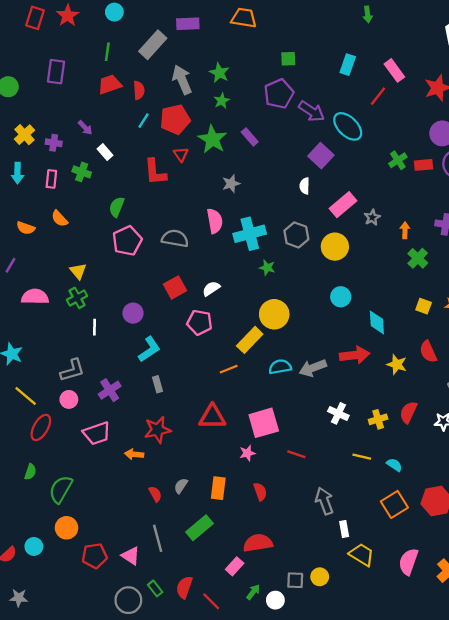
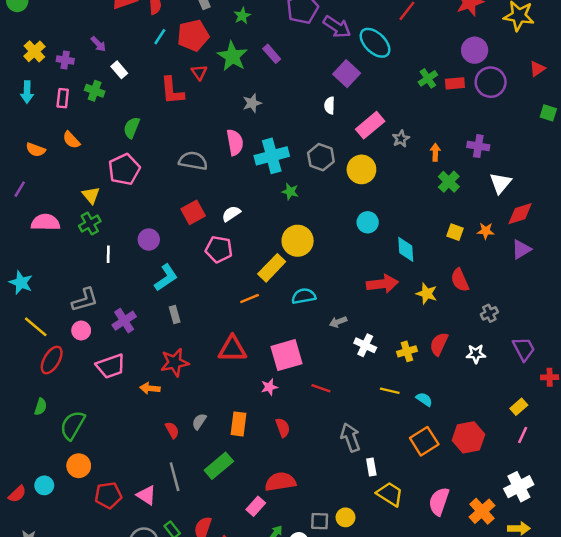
pink pentagon: (127, 241) -> (124, 169), moved
gray arrow: (313, 368) -> (338, 322), moved, size x0.6

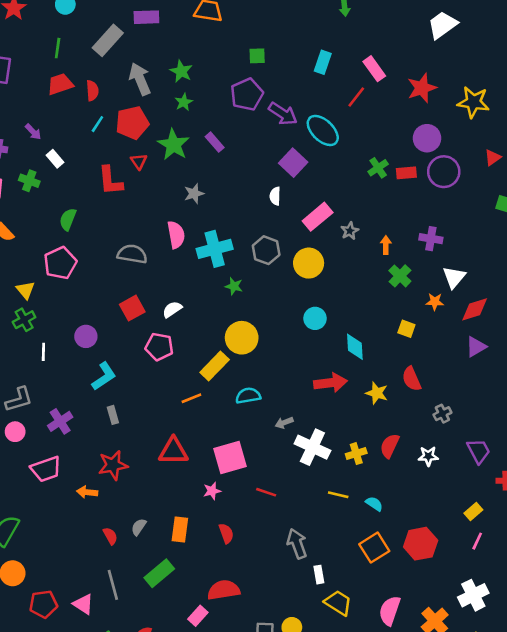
orange star: (486, 231) -> (435, 302), moved
white cross: (365, 345) -> (312, 447), size x1.5

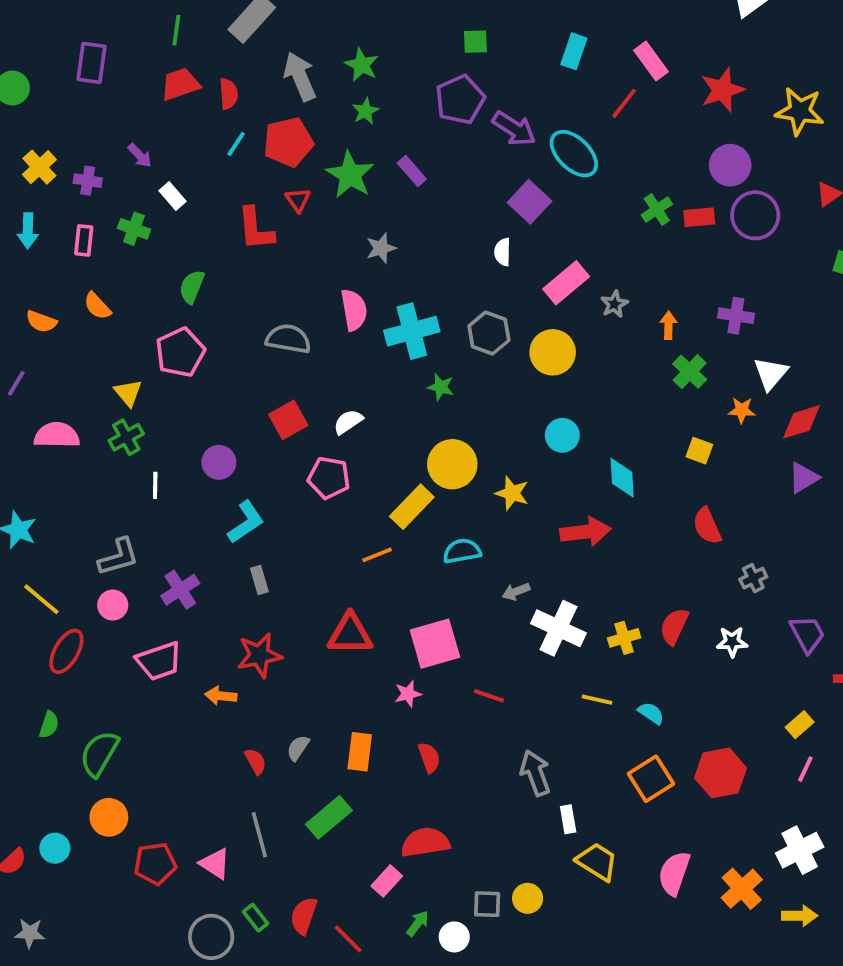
yellow star: (377, 393) -> (512, 493), moved

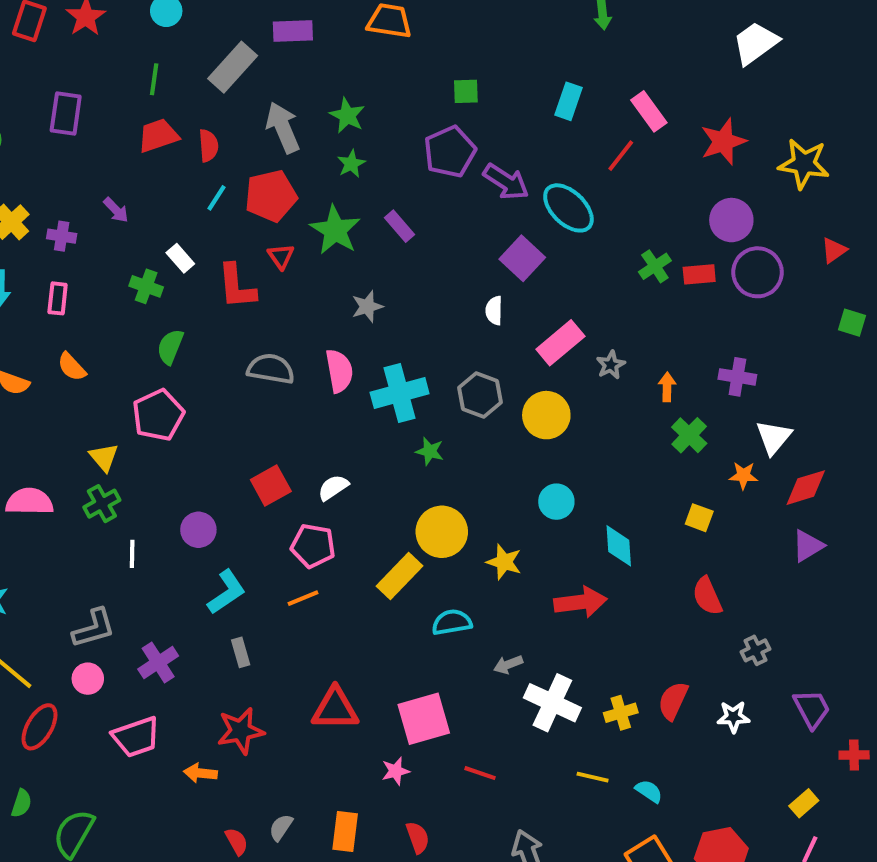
white rectangle: (173, 196) -> (180, 258), moved
green cross: (134, 229) -> (146, 286), moved
gray semicircle: (288, 339) -> (271, 369), moved
orange line: (377, 555) -> (303, 598), moved

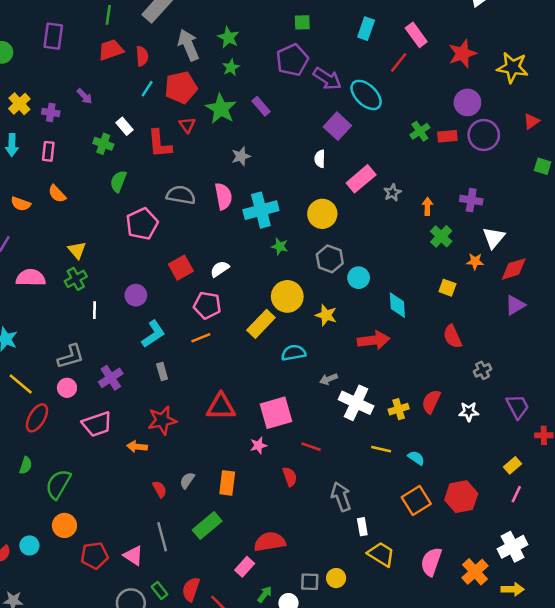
gray hexagon: (480, 395) -> (330, 259), moved
pink pentagon: (158, 415) -> (142, 224), moved
yellow circle: (546, 415) -> (322, 214), moved
red semicircle: (418, 837) -> (290, 477), moved

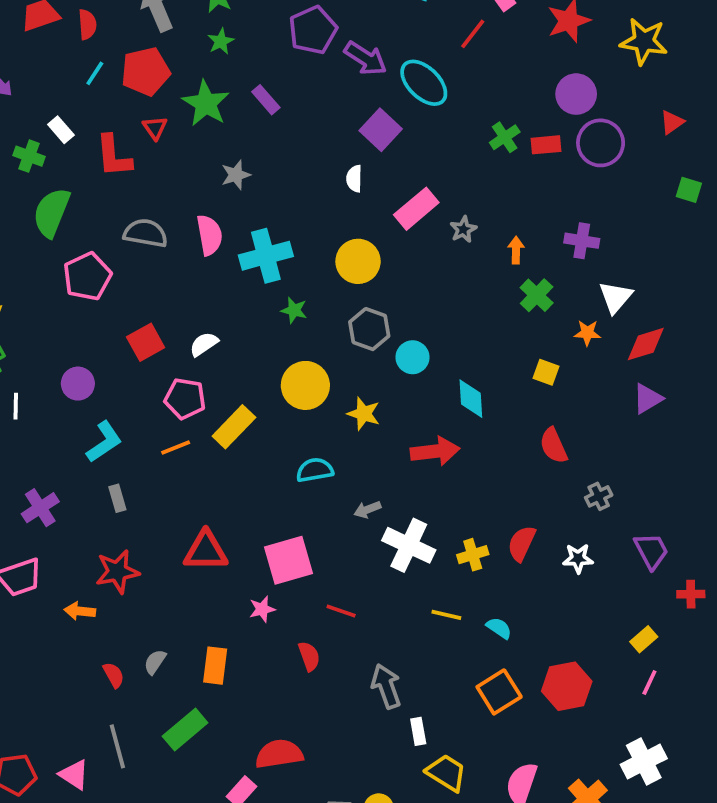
green semicircle: (118, 181) -> (52, 212), size x1.5
yellow rectangle: (261, 324) -> (234, 427), moved

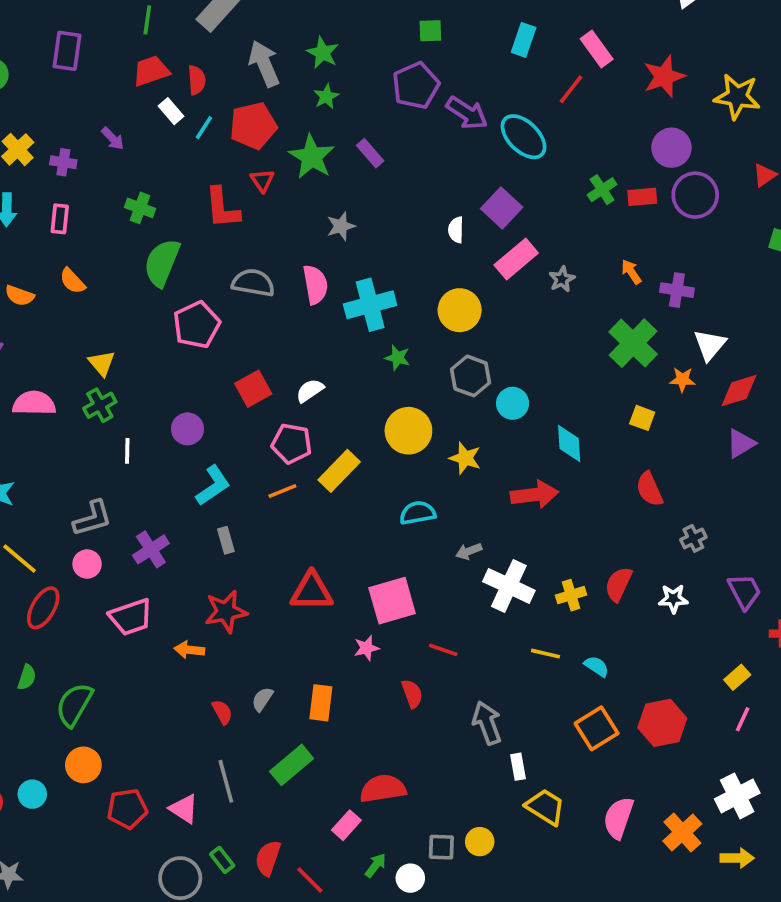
white rectangle: (61, 130) -> (171, 111), moved
purple square: (381, 130) -> (502, 208), moved
orange arrow: (516, 250) -> (631, 272), moved, turned -35
green cross: (537, 295) -> (633, 343), size x1.5

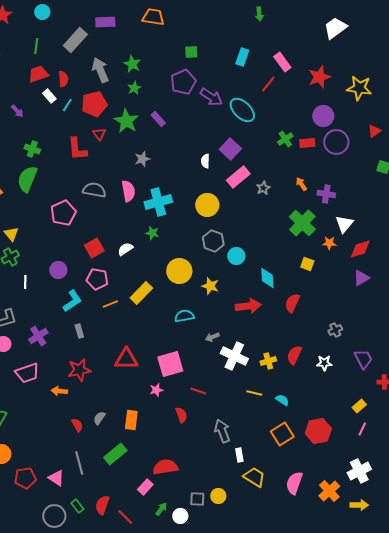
green semicircle: (162, 263) -> (27, 179), moved
green star: (398, 358) -> (152, 233), moved
pink pentagon: (292, 443) -> (97, 279), moved
red semicircle: (650, 489) -> (292, 303), moved, turned 48

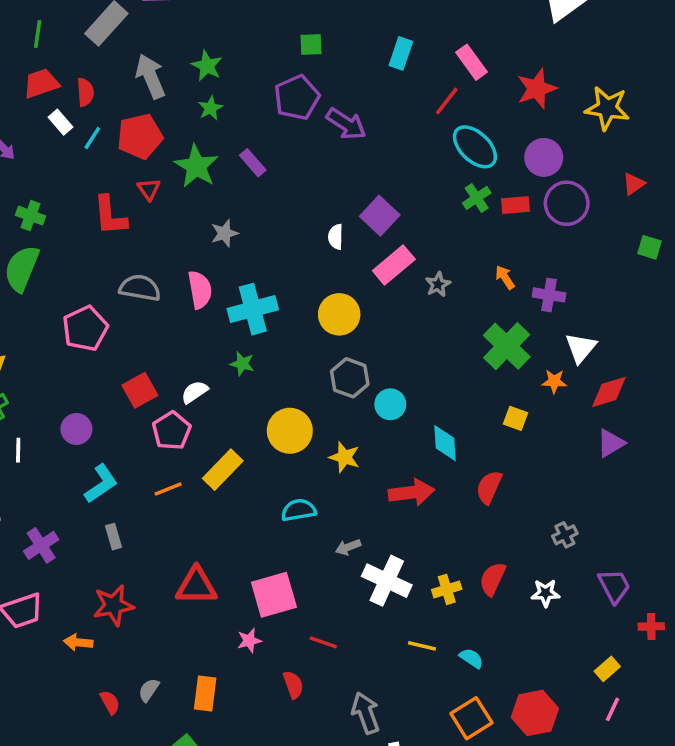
cyan ellipse: (242, 110) -> (475, 147), moved
pink pentagon: (97, 279) -> (172, 431), moved, turned 30

